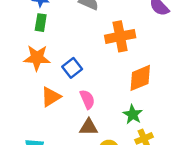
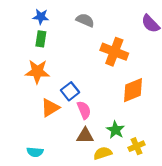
orange cross: (120, 36) -> (114, 52), turned 32
blue square: (72, 68) -> (70, 91), moved
green star: (133, 115) -> (115, 130), moved

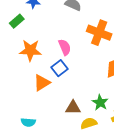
green rectangle: (41, 39) -> (17, 21), moved, turned 40
pink semicircle: (84, 110) -> (65, 47), moved

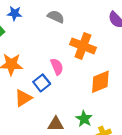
pink semicircle: (65, 47) -> (57, 67), moved

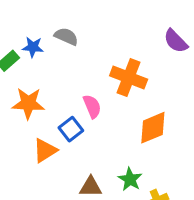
blue star: (15, 13) -> (33, 47), moved
gray semicircle: (56, 17) -> (66, 36), moved

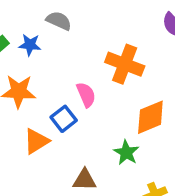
blue star: (33, 47) -> (30, 45), moved
green star: (130, 179) -> (126, 153), moved

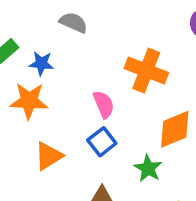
blue star: (30, 45) -> (41, 63), moved
blue square: (64, 119) -> (102, 142), moved

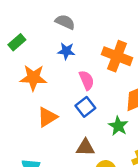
blue star: (41, 63) -> (66, 51), moved

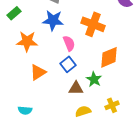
blue star: (66, 51) -> (53, 20), size x1.5
brown triangle: (85, 147) -> (76, 88), moved

